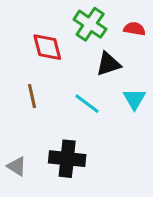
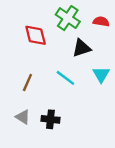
brown line: (32, 96) -> (27, 83), moved, turned 36
black cross: (67, 159) -> (50, 119), size x0.7
gray triangle: (17, 166) -> (23, 117), moved

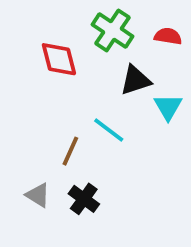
cyan triangle: (101, 74) -> (168, 107), moved
brown line: (27, 83) -> (70, 151), moved
black cross: (50, 119) -> (84, 199), turned 30

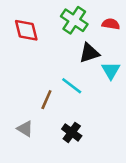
red diamond: (59, 59) -> (26, 30), moved
black cross: (84, 199) -> (72, 132), moved

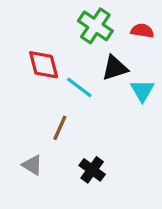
red diamond: (26, 30) -> (44, 65), moved
cyan line: (72, 86) -> (79, 87), moved

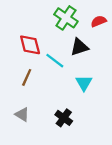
red semicircle: (142, 31) -> (99, 21), turned -32
cyan triangle: (142, 91) -> (84, 83), moved
brown line: (60, 128) -> (27, 77), moved

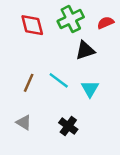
green cross: (66, 18) -> (71, 19), turned 30
red diamond: (30, 45) -> (32, 25), moved
cyan line: (55, 61) -> (59, 80), moved

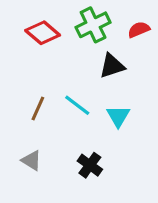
red diamond: (32, 25) -> (43, 33), turned -35

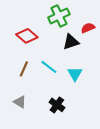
red semicircle: (139, 30) -> (88, 28), moved
red diamond: (43, 33) -> (27, 36), moved

